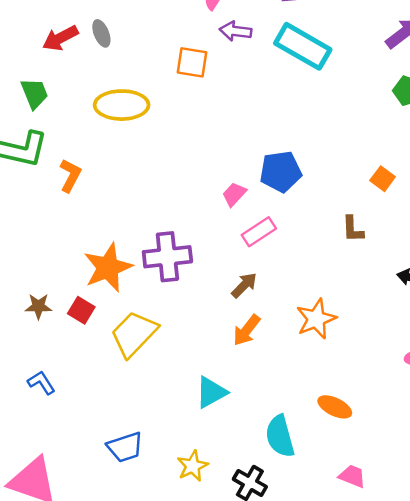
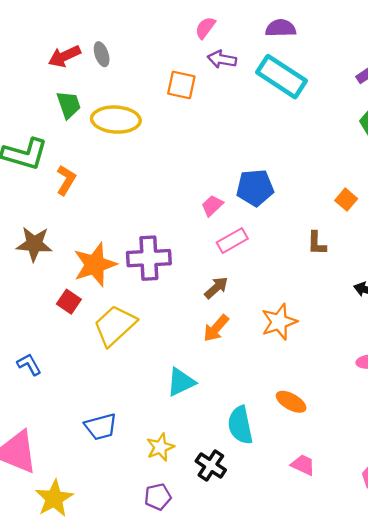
green trapezoid: (34, 93) -> (69, 105), moved
brown star: (38, 306) -> (34, 244), moved, size x1.5

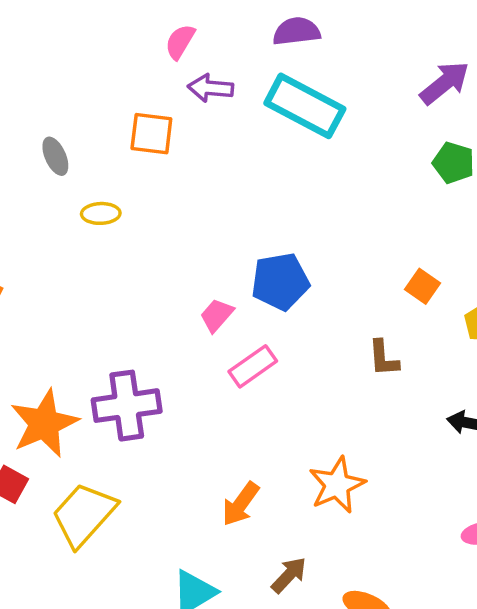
gray ellipse: (102, 54) -> (55, 156), moved
yellow ellipse: (116, 120) -> (101, 213), moved, size x0.5
brown arrow: (216, 288) -> (289, 575), moved

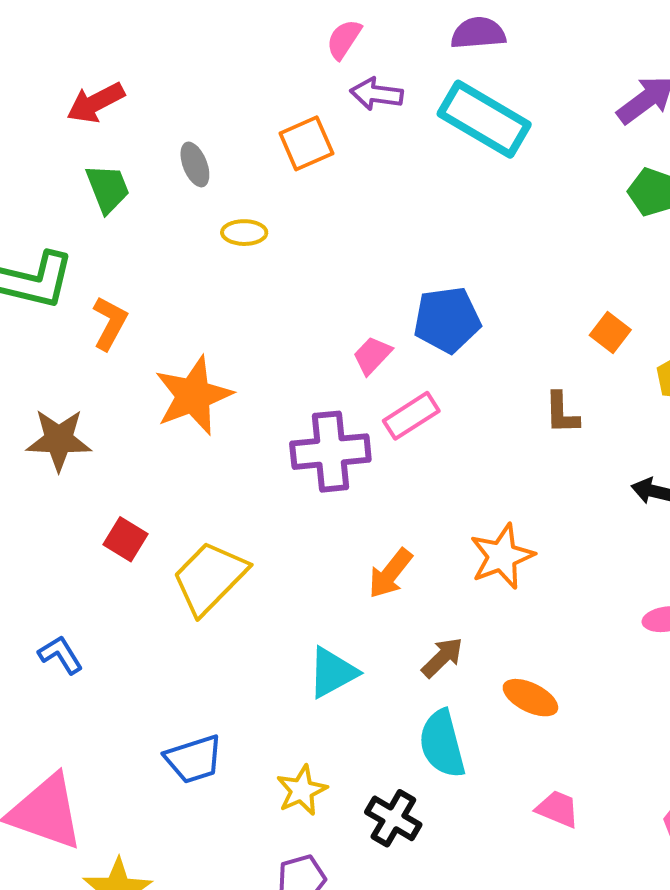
orange square: (151, 134) -> (306, 143), turned -33
purple cross: (127, 406) -> (330, 452), moved
orange star: (44, 423) -> (193, 396), moved

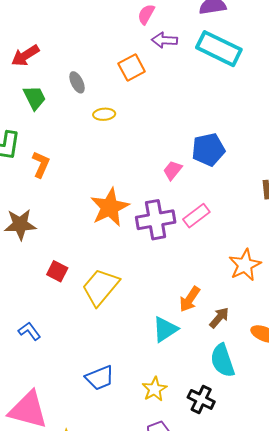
orange star: (193, 396) -> (110, 207), moved
pink rectangle: (411, 416) -> (196, 216), moved
orange arrow: (390, 573) -> (190, 299), moved

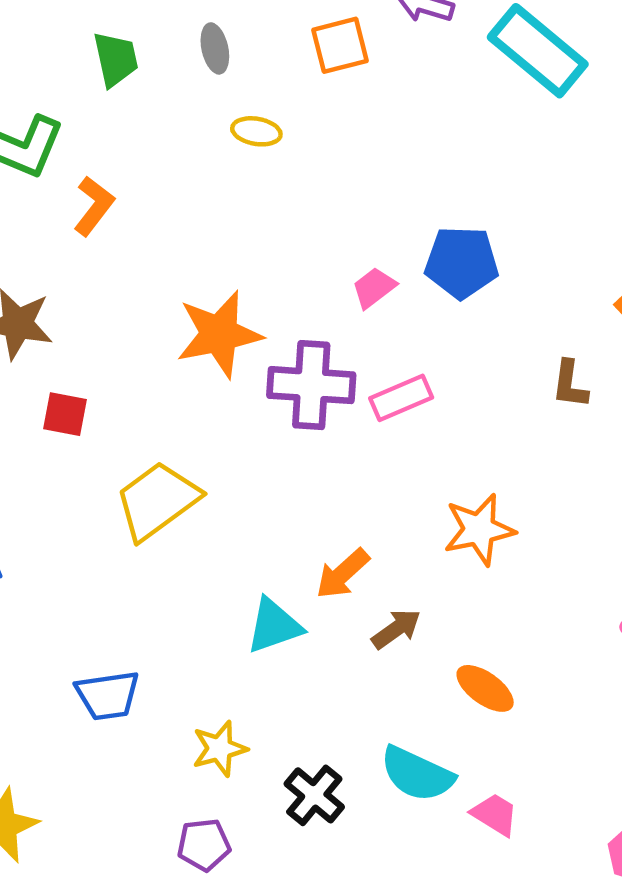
red square: (57, 271) -> (65, 414), moved, turned -30
cyan semicircle: (222, 361) -> (417, 774), moved, turned -60

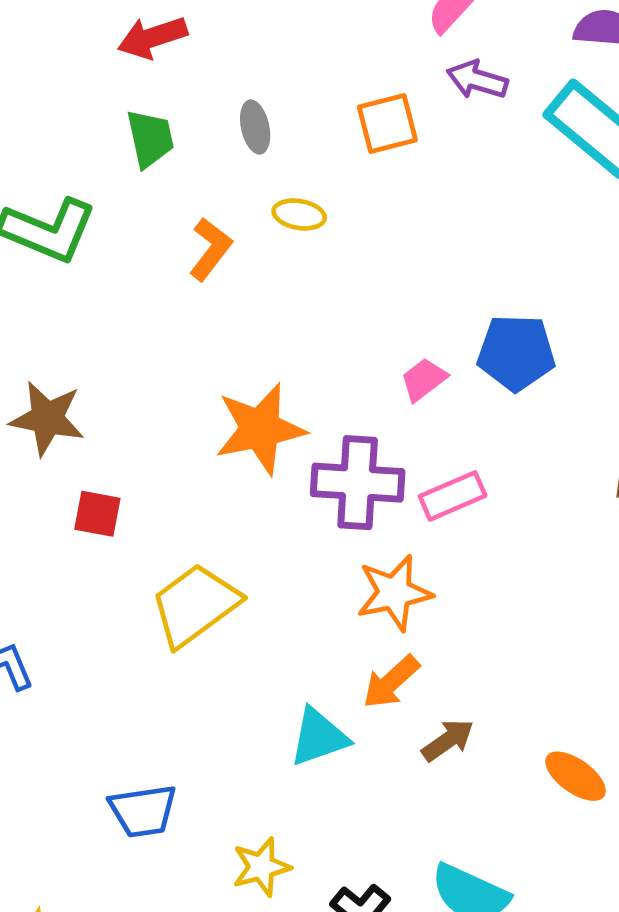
orange L-shape: (94, 206) -> (210, 249), moved
orange star: (479, 530) -> (394, 593), moved
orange ellipse: (485, 688) -> (576, 776), moved

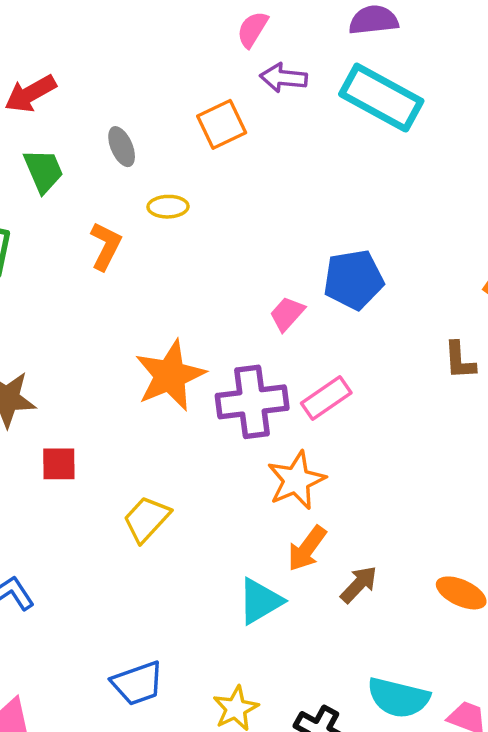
yellow trapezoid: (195, 605) -> (147, 519), size x0.7

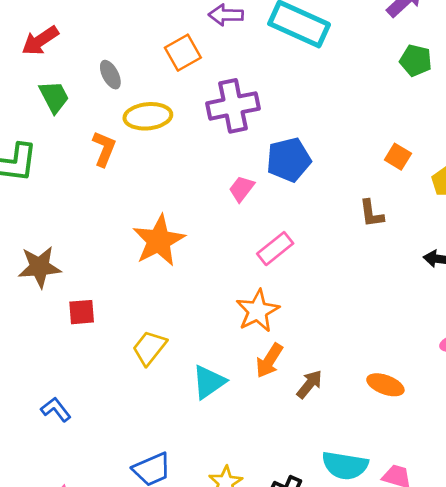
yellow ellipse: (168, 207) -> (148, 116), size x1.6
purple cross: (252, 402) -> (233, 106), moved
cyan triangle: (260, 601) -> (209, 382), moved

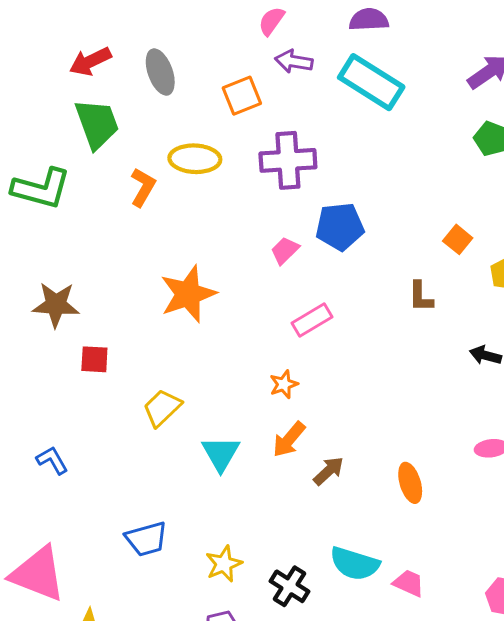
gray ellipse: (110, 75) -> (160, 72), moved, size x1.4
green trapezoid: (54, 97) -> (97, 124), size x1.4
orange star: (258, 311) -> (284, 384), size x0.6
cyan triangle: (209, 382) -> (221, 454), turned -33
orange ellipse: (385, 385) -> (410, 483), turned 45

